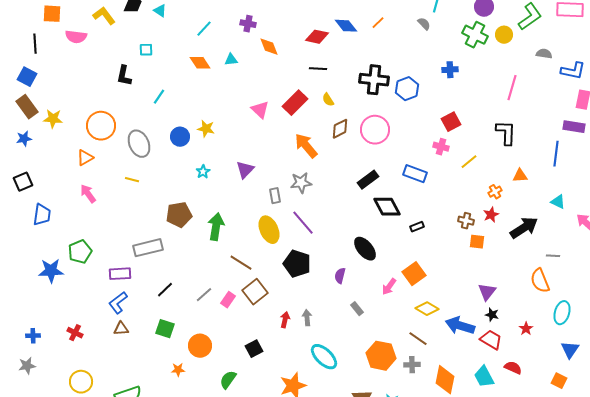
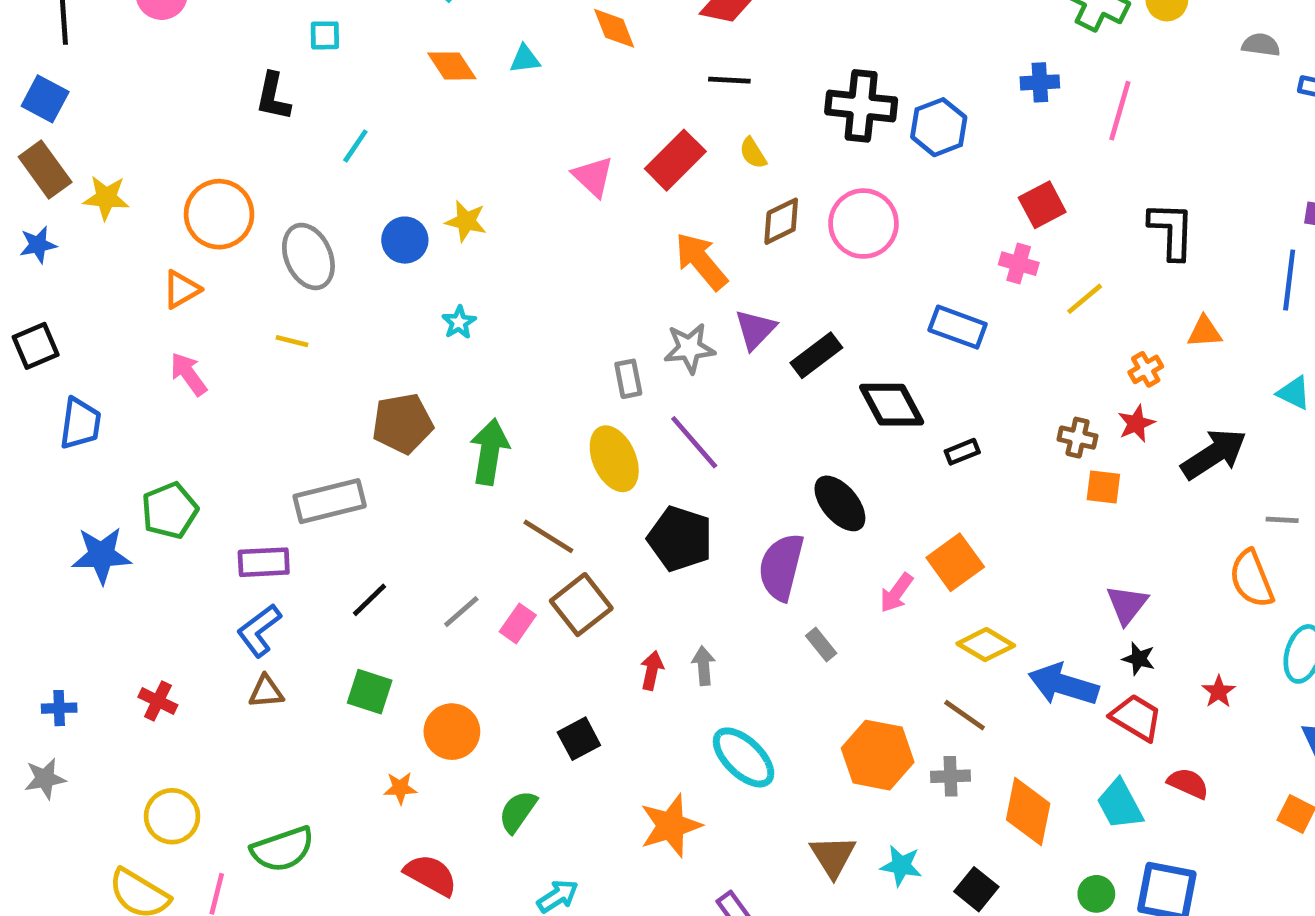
pink line: (512, 88) -> (1120, 111), moved
purple triangle: (245, 170) -> (755, 329), moved
black rectangle: (368, 180) -> (816, 355), moved
purple semicircle: (340, 276) -> (781, 567), size x1.8

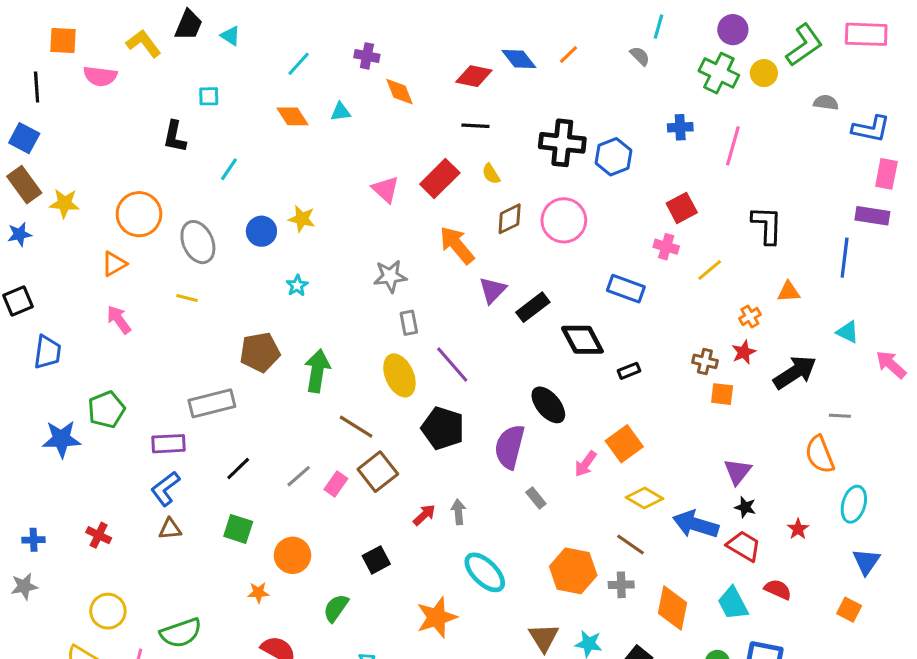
gray star: (689, 348) -> (390, 276), moved
red arrow: (652, 670) -> (424, 515), turned 35

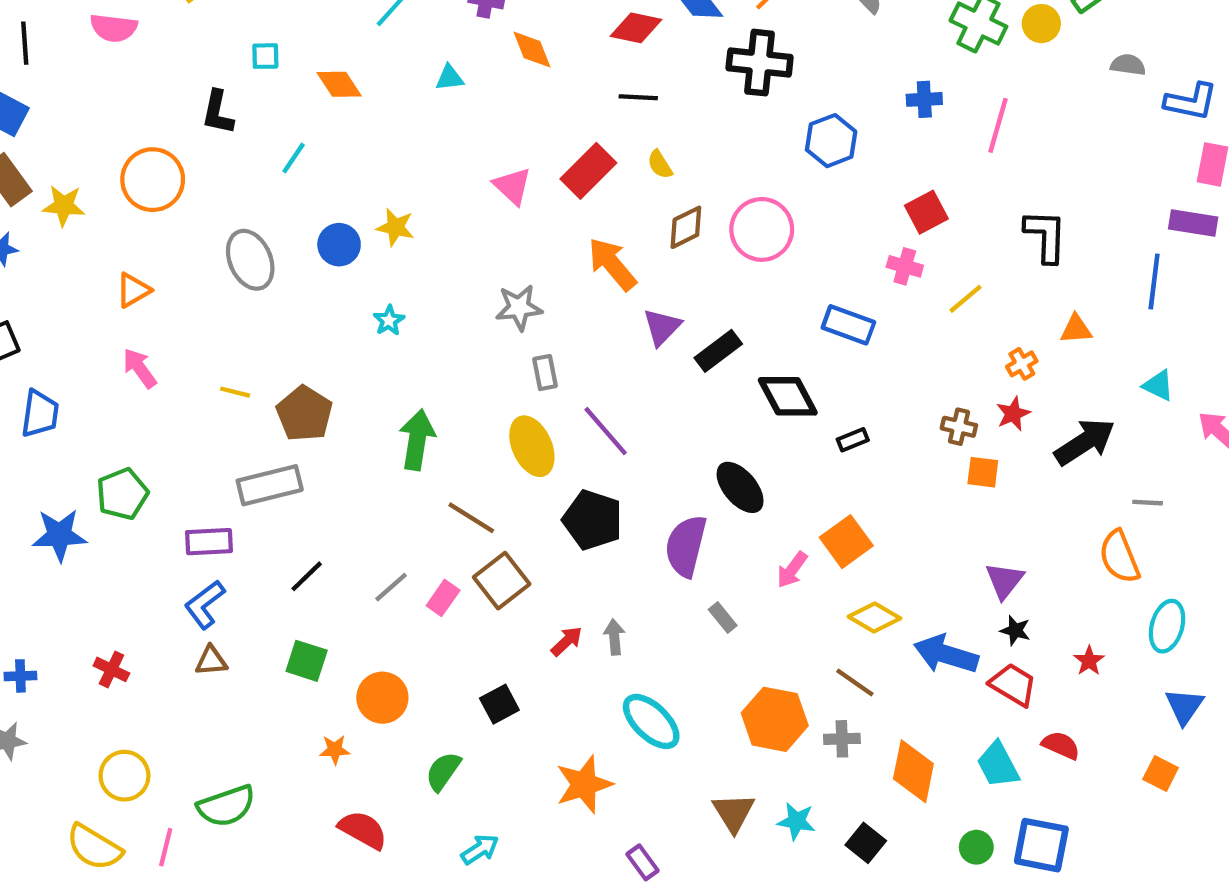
orange diamond: (292, 116) -> (339, 84), moved
black cross: (562, 143) -> (760, 63), moved
orange circle: (139, 214) -> (153, 180), moved
yellow line: (187, 298) -> (235, 392), moved
brown pentagon: (260, 352) -> (304, 414), moved, turned -30

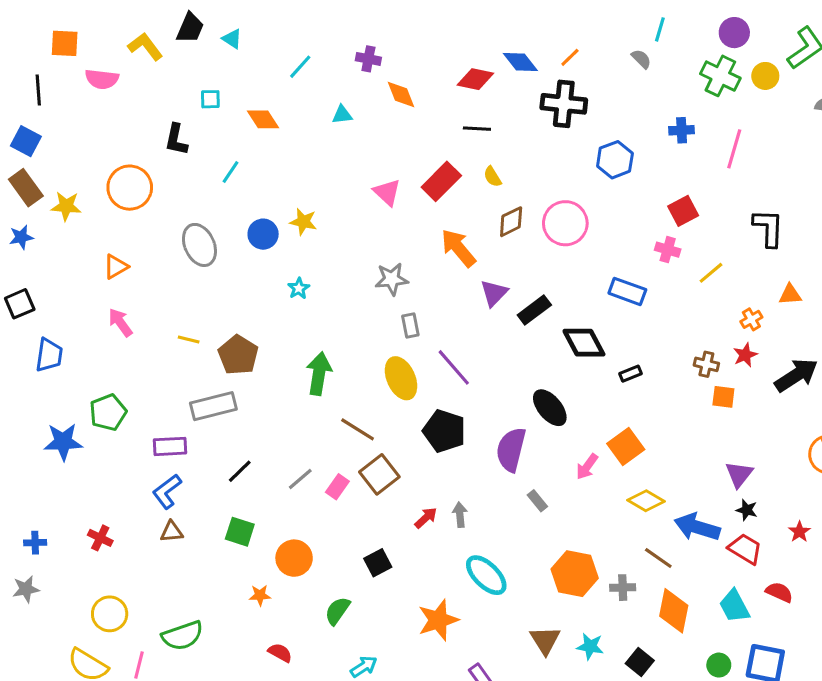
brown line: (855, 682) -> (658, 558), moved
red semicircle: (363, 830) -> (280, 653), size x0.7

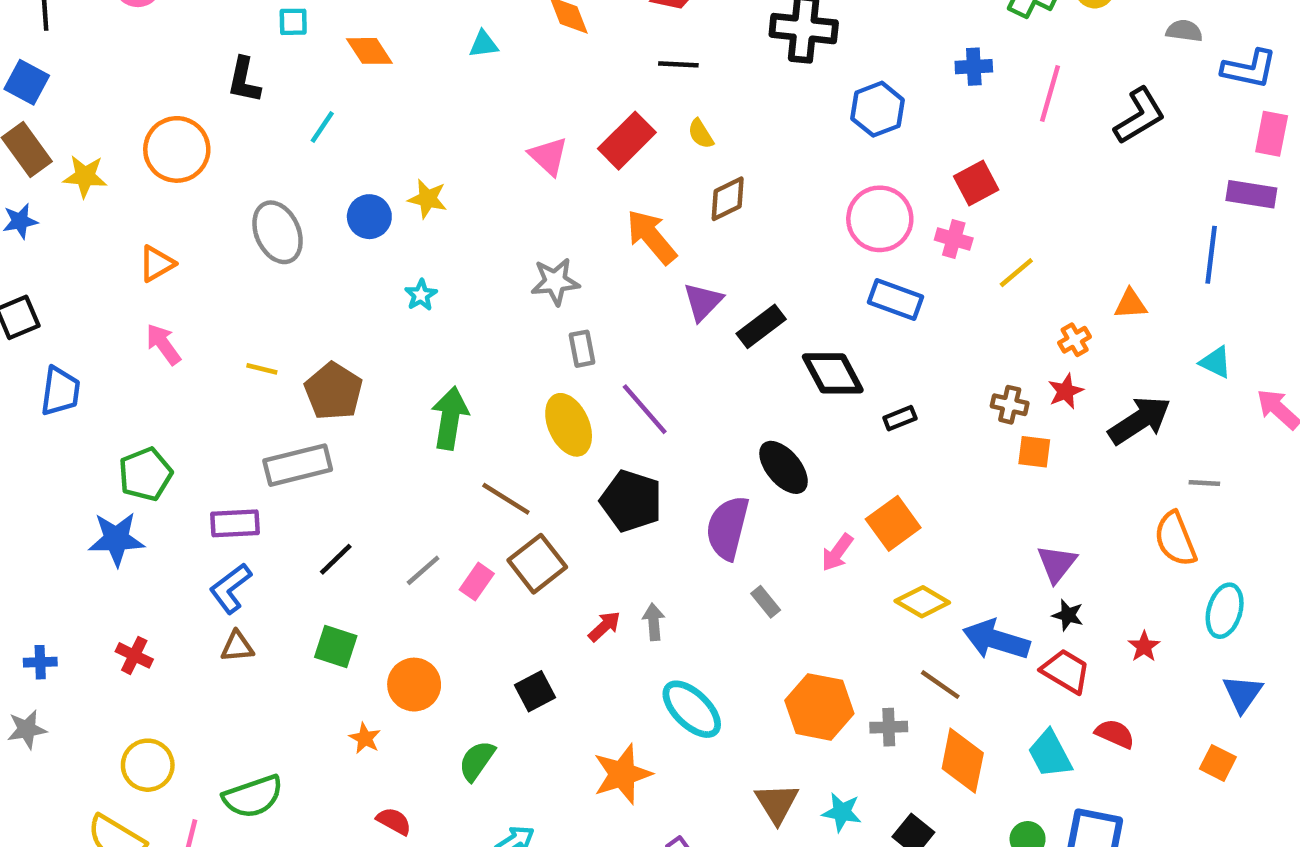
pink circle: (565, 223) -> (880, 219), moved
black L-shape: (768, 228) -> (1140, 116), moved, turned 57
blue star: (63, 442) -> (116, 539), moved
orange star: (260, 595) -> (365, 738), turned 30

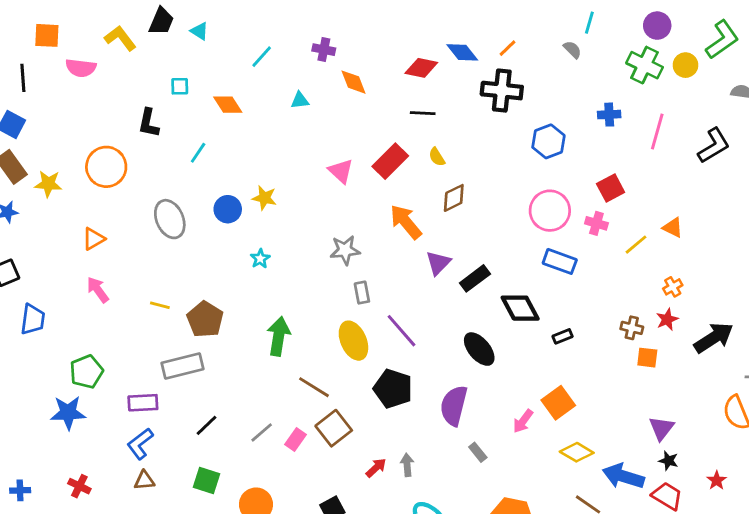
orange triangle: (1131, 304) -> (673, 228), moved, turned 30
black ellipse: (784, 467) -> (479, 349), moved

